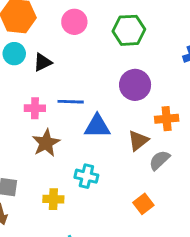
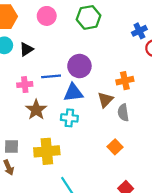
purple circle: (135, 85) -> (79, 66), moved
gray semicircle: (159, 160) -> (123, 113), turned -49
cyan cross: (86, 176) -> (69, 118), moved
yellow cross: (53, 199) -> (47, 151), size x1.6

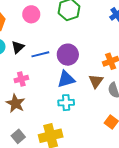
blue line: (51, 76) -> (40, 54), moved
brown star: (36, 110) -> (15, 103), moved
gray square: (12, 146) -> (18, 136), turned -32

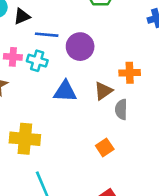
blue triangle: (66, 79) -> (65, 91), moved
cyan cross: (66, 103) -> (37, 61), moved

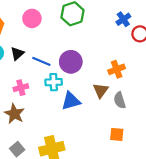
blue line: (47, 35) -> (41, 61), turned 36
cyan cross: (37, 61) -> (54, 82), moved
orange square: (105, 147) -> (117, 134), turned -32

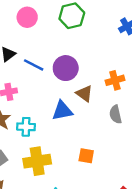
cyan cross: (54, 82) -> (26, 127), moved
brown triangle: (101, 90) -> (84, 94), moved, turned -35
orange square: (117, 134) -> (86, 156), moved

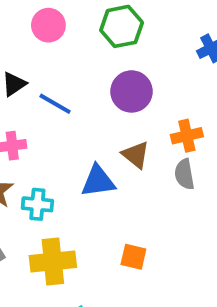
purple circle: (66, 68) -> (132, 91), moved
gray semicircle: (116, 114) -> (184, 174), moved

